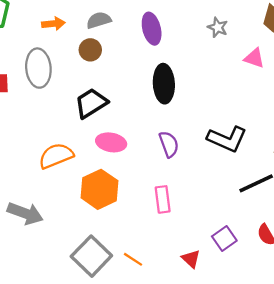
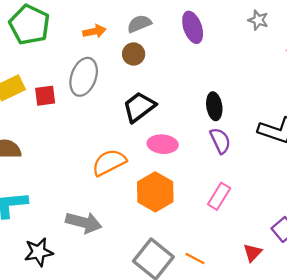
gray ellipse: (38, 68) -> (84, 77), turned 30
black ellipse: (164, 84) -> (214, 106), moved, size x0.7
pink rectangle: (163, 199) -> (219, 196), turned 44
red triangle: (191, 259) -> (253, 253), turned 36

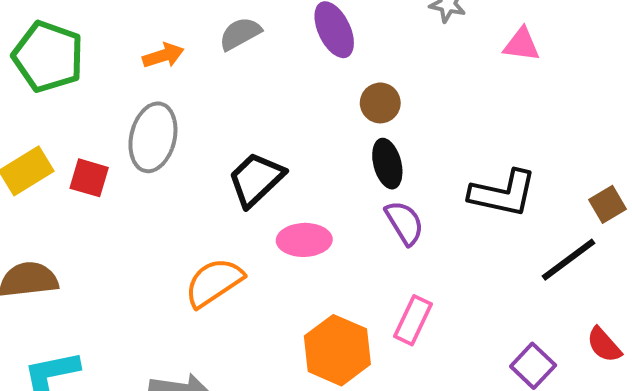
brown circle: (134, 54) -> (380, 103), moved
red square: (45, 96) -> (89, 178), turned 30
orange hexagon: (155, 192) -> (337, 350), moved

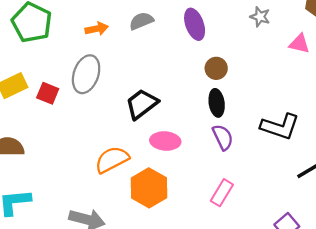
orange hexagon: (337, 350) -> (149, 188), moved

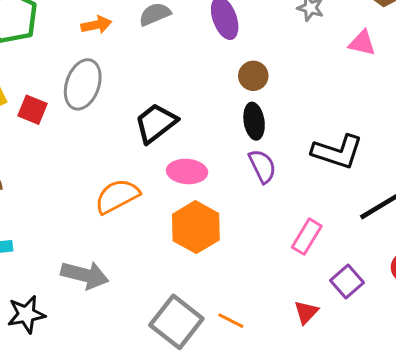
orange hexagon: (149, 188) -> (196, 227), moved
pink rectangle: (222, 193) -> (307, 237), moved

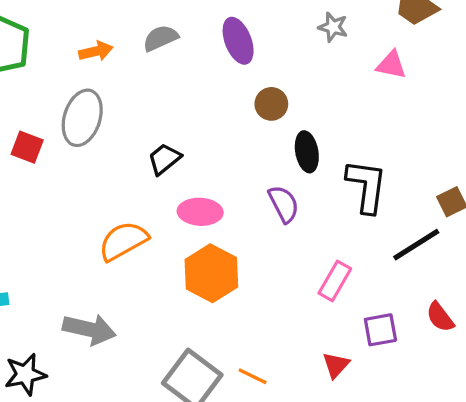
black ellipse: (254, 121) -> (307, 152), moved
black trapezoid: (156, 123) -> (164, 159), size x0.7
black L-shape: (337, 152) -> (367, 186), turned -99
purple square: (347, 281) -> (380, 330), turned 32

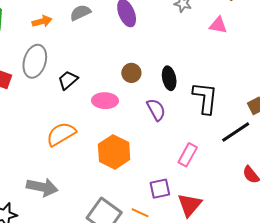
brown circle: (271, 104) -> (131, 73), moved
black trapezoid: (164, 159) -> (68, 80), moved
pink ellipse: (200, 212) -> (105, 101), moved
purple square: (380, 330) -> (160, 189), moved
red triangle: (336, 365) -> (190, 205), size x1.5

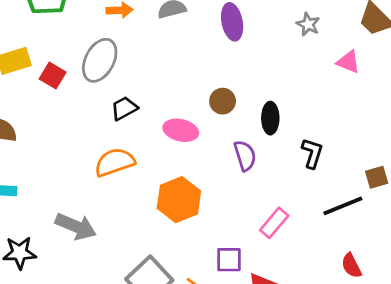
black trapezoid: (68, 80) -> (124, 108), moved
black L-shape: (205, 98) -> (312, 153), size x0.7

